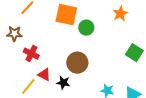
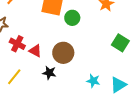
red triangle: (44, 75) -> (35, 51), moved

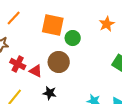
brown circle: (63, 53) -> (59, 62), moved

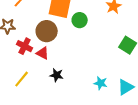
brown circle: (59, 62) -> (47, 31), moved

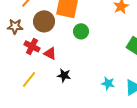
green circle: (80, 20) -> (81, 31), moved
brown circle: (47, 31) -> (44, 21), moved

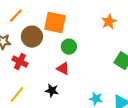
red triangle: (50, 53) -> (63, 69), moved

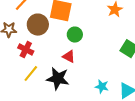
black star: (52, 91) -> (58, 79), size x1.6
yellow line: (17, 95) -> (31, 74), moved

